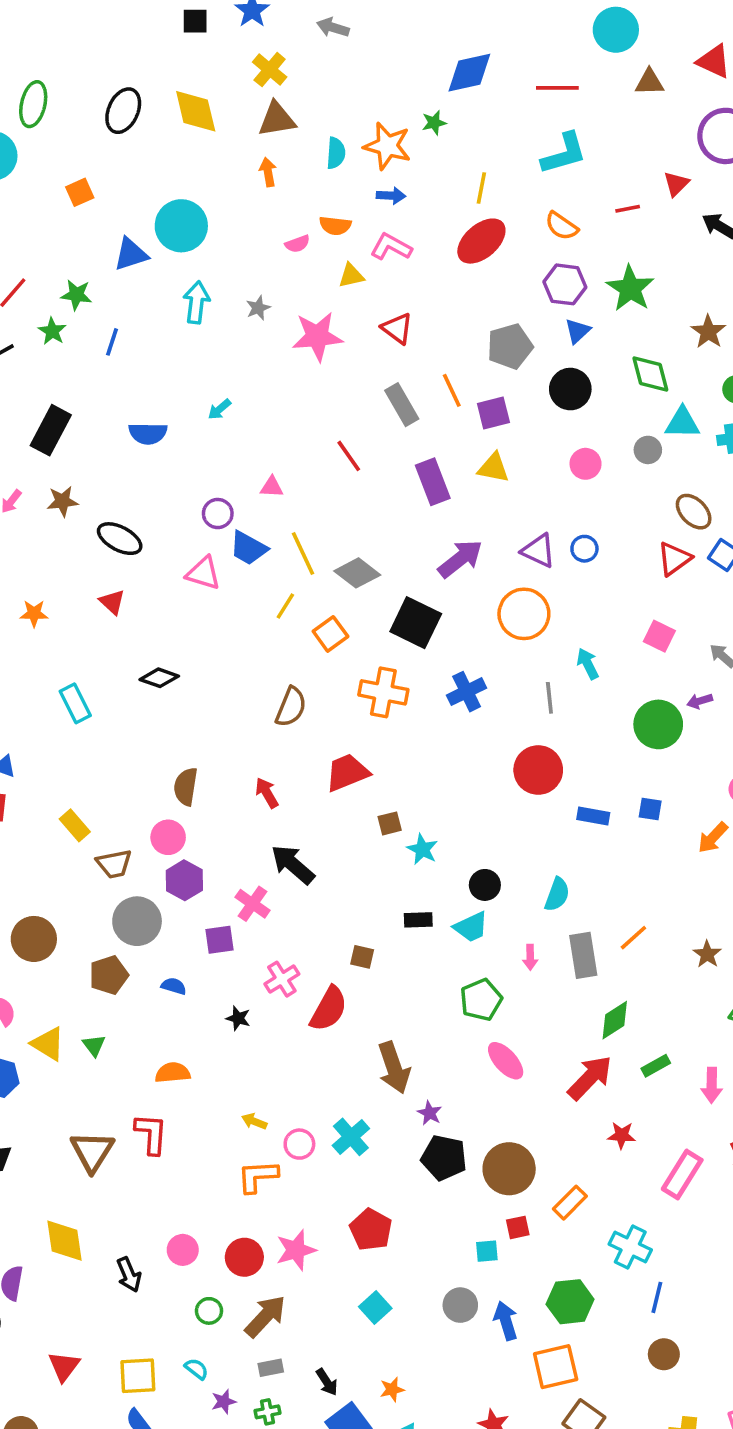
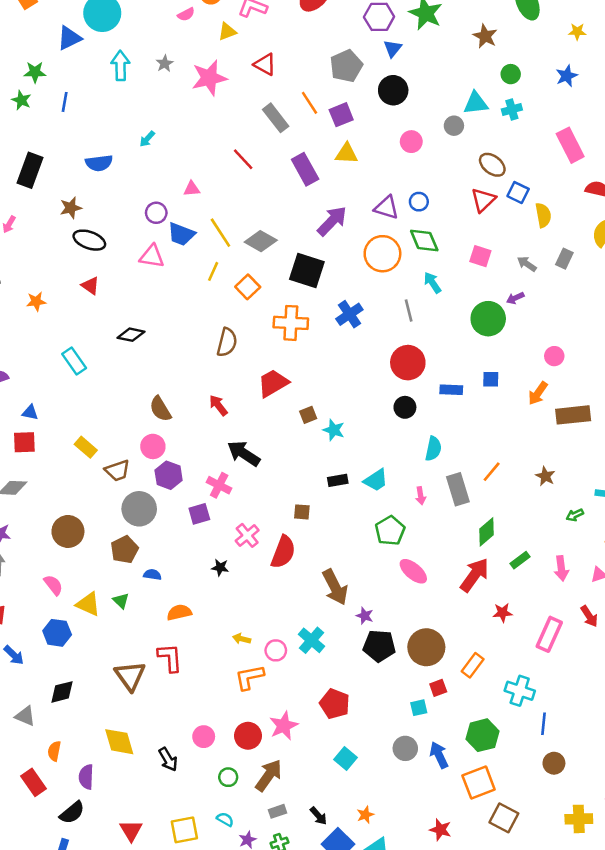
green diamond: (650, 374) -> (424, 240), moved
brown star: (62, 501) -> (71, 208), moved
brown semicircle: (186, 787) -> (160, 409), turned -32
black circle: (485, 885) -> (405, 407), moved
blue semicircle: (174, 986) -> (152, 575), moved

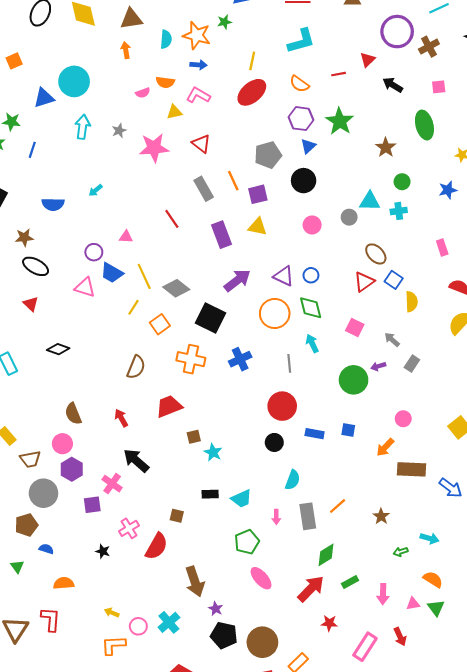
pink rectangle: (570, 145) -> (442, 247), size x0.6
gray rectangle: (564, 259) -> (412, 364), moved

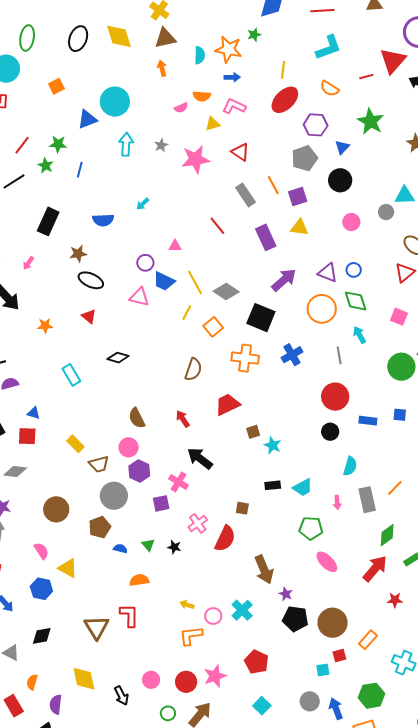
red triangle: (368, 60) -> (393, 61), size x1.8
purple hexagon: (301, 119) -> (316, 125), moved
green pentagon: (247, 542) -> (311, 528), turned 30
green triangle: (17, 566) -> (148, 545), moved

